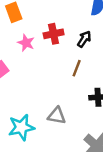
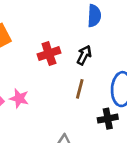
pink star: (26, 43) -> (19, 98), moved

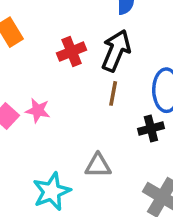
black arrow: (84, 55) -> (116, 51), size x1.6

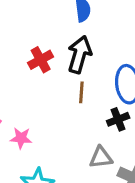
pink star: (38, 111) -> (21, 138), moved
gray triangle: (98, 166) -> (101, 157), moved

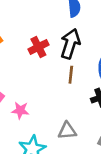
gray triangle: (101, 157) -> (67, 131), moved

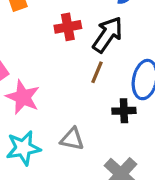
pink star: (20, 110) -> (23, 97), size x1.5

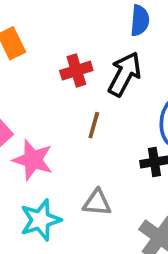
brown line: (97, 72) -> (94, 125), moved

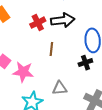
black arrow: (125, 74) -> (63, 20), turned 65

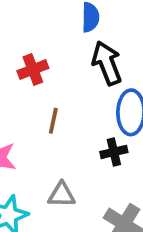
black arrow: (63, 20) -> (107, 63), moved, turned -110

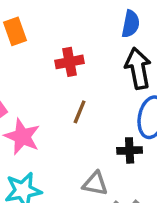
gray triangle: (62, 195) -> (95, 184), moved

